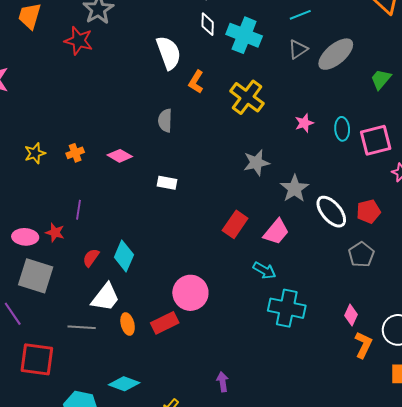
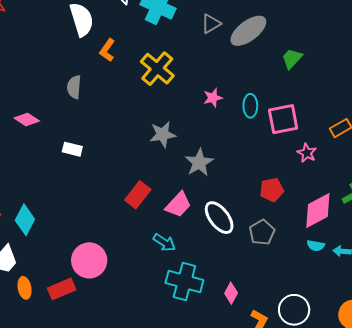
white ellipse: (331, 212) -> (219, 218), moved
pink diamond: (351, 315) -> (231, 293), moved

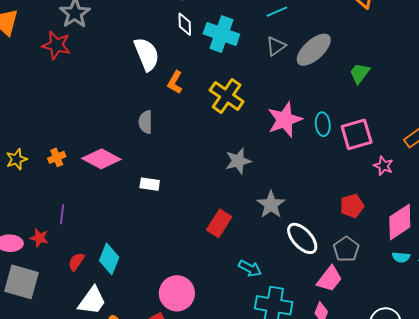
pink star: (213, 98) -> (285, 120), size x1.8
pink diamond: (27, 120) -> (101, 159), size x1.5
gray star: (199, 163) -> (271, 205), moved
pink trapezoid: (178, 205) -> (329, 279), moved

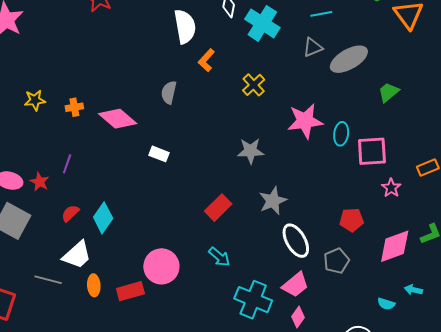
yellow cross: (227, 96) -> (254, 85), size x0.7
cyan semicircle: (401, 257) -> (386, 304), moved
cyan arrow: (250, 268) -> (219, 257), moved
pink trapezoid: (329, 279) -> (295, 285), moved

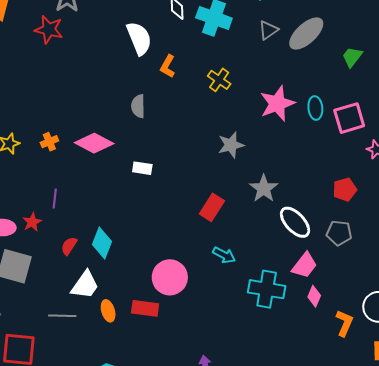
red star: (40, 182) -> (32, 222), turned 30
gray pentagon: (336, 261) -> (339, 233), turned -30
red rectangle: (130, 291) -> (145, 308), turned 36

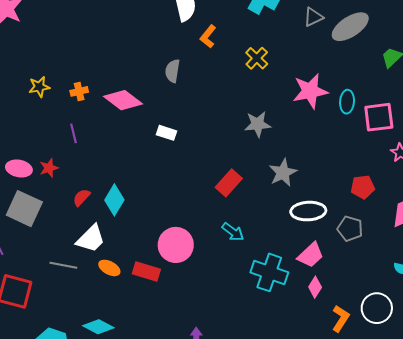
purple line: (55, 198) -> (73, 133), moved, turned -30
white ellipse: (295, 222) -> (308, 211), turned -60
orange ellipse: (108, 311) -> (109, 268), turned -55

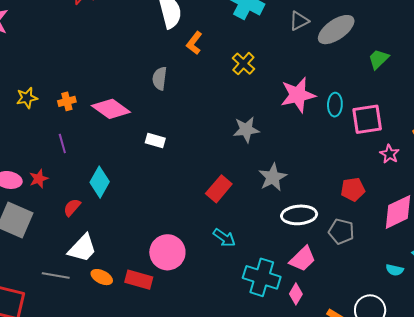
cyan diamond: (114, 200) -> (100, 182), moved
pink diamond: (315, 287) -> (296, 294), moved

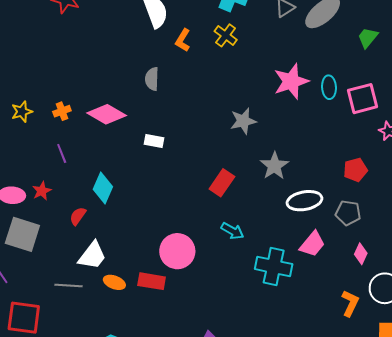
yellow cross: (243, 64) -> (226, 35), moved
pink diamond: (296, 294) -> (361, 254), moved

